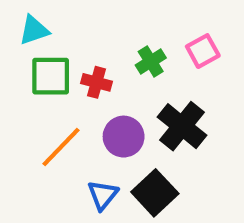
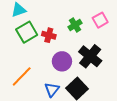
green square: (51, 76) -> (27, 32), turned -30
orange line: (61, 147) -> (22, 76), moved

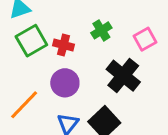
pink square: (100, 20) -> (145, 39), moved
purple circle: (62, 61) -> (65, 83), moved

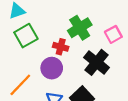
green cross: (101, 30) -> (80, 28), size x1.5
red cross: (63, 45) -> (61, 47), moved

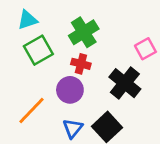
green cross: (80, 28) -> (84, 32), moved

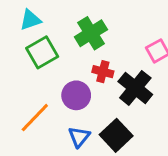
red cross: (81, 64) -> (103, 72), moved

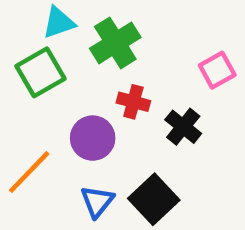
cyan triangle: (30, 20) -> (59, 23), moved
black cross: (135, 88) -> (183, 127), size x0.7

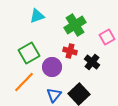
green cross: (115, 43) -> (75, 25), moved
green square: (41, 72) -> (29, 53), moved

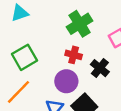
cyan triangle: (37, 16) -> (20, 13), moved
purple circle: (52, 67) -> (66, 81), moved

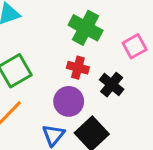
green cross: (80, 24) -> (86, 28), turned -30

